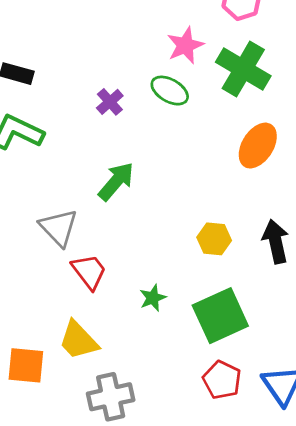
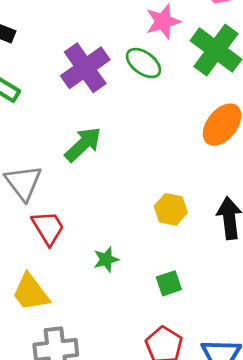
purple cross: (110, 102) -> (85, 68), size x1.8
green square: (220, 316) -> (169, 283), size x0.5

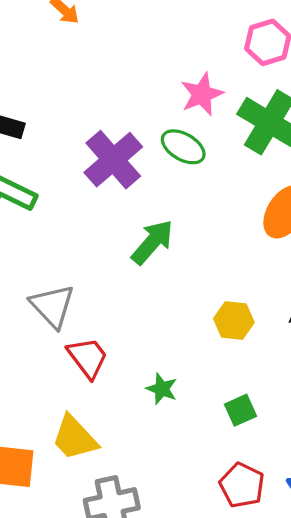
green arrow: (83, 144) -> (152, 242), moved
green star: (106, 259) -> (162, 389), turned -30

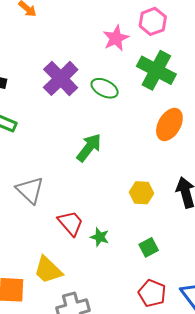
pink star: (202, 94) -> (116, 38), moved
purple cross: (113, 160) -> (61, 78), moved
red trapezoid: (88, 358) -> (71, 223), moved

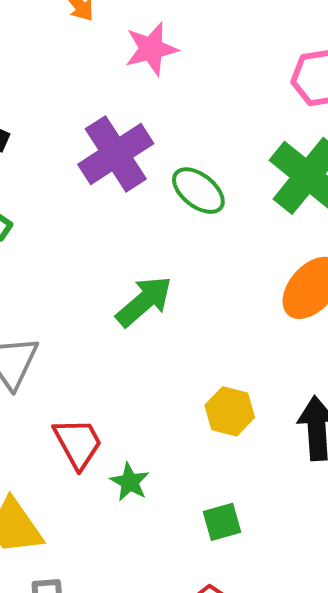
pink star: (116, 38) -> (151, 49), moved

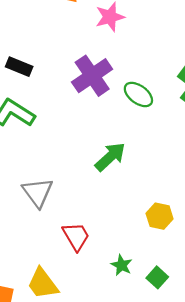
green star: (130, 482) -> (121, 265), moved
green square: (222, 522) -> (157, 277), turned -30

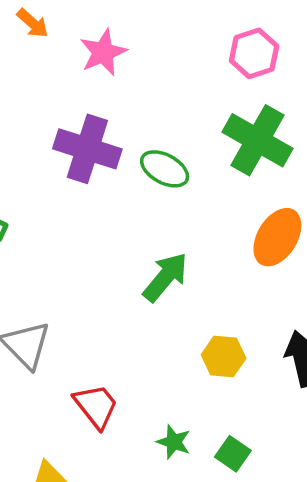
purple cross: (92, 76) -> (87, 149), turned -30
green arrow: (110, 157) -> (165, 277), moved

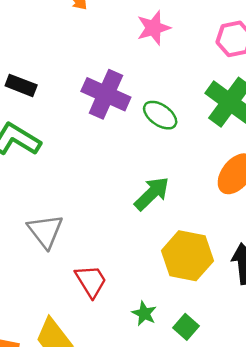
pink star: (103, 52) -> (154, 28), moved
yellow hexagon: (224, 356) -> (187, 256), size x1.6

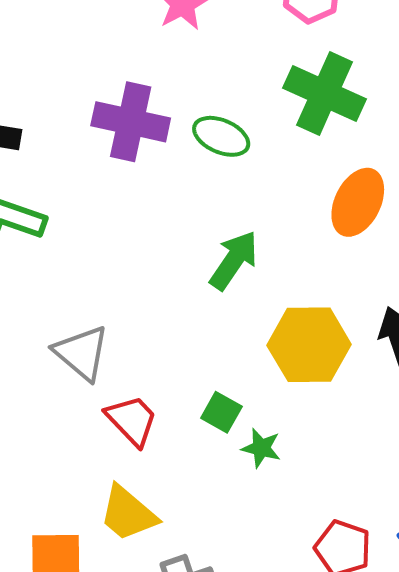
red trapezoid: (91, 281) -> (132, 420), moved
green square: (186, 327) -> (221, 412), moved

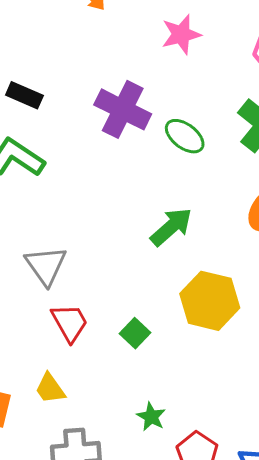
green star: (261, 448) -> (151, 417), moved
yellow trapezoid: (128, 513) -> (50, 388), size x0.7

